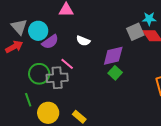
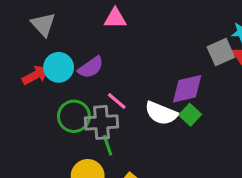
gray triangle: (19, 27) -> (43, 24), moved
cyan circle: (38, 31) -> (59, 67), moved
white semicircle: (83, 41) -> (161, 113), moved, size x1.5
green line: (28, 100) -> (108, 145), moved

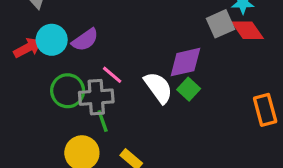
white semicircle: (161, 113) -> (158, 88), turned -148

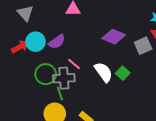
gray square: (220, 24) -> (143, 46), moved
purple diamond: (185, 62) -> (114, 37), moved, turned 35
green line: (103, 121) -> (60, 93), moved

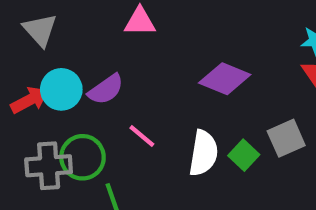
gray square: (143, 46) -> (286, 138), moved
white semicircle: (103, 72) -> (203, 153), turned 45
gray cross: (64, 78) -> (49, 166), moved

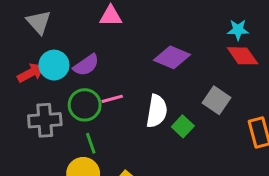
pink line: (142, 136) -> (112, 99), turned -55
gray square: (286, 138) -> (217, 100), turned -32
green square: (244, 155) -> (183, 126), moved
green circle: (83, 157) -> (85, 105), moved

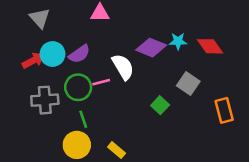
cyan star: (238, 30) -> (178, 41), moved
white semicircle: (157, 111) -> (123, 67), moved, turned -40

